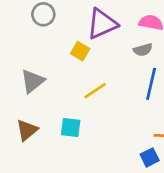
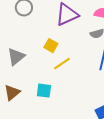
yellow square: (80, 51) -> (51, 46), moved

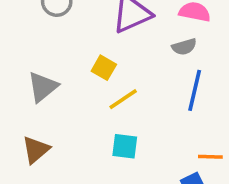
cyan square: (44, 91) -> (125, 146), moved

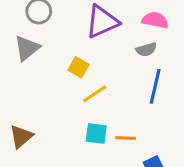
gray triangle: (43, 87) -> (27, 48), moved
orange line: (210, 157) -> (126, 138), moved

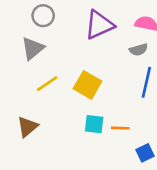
yellow square: (79, 67) -> (88, 85), moved, size x1.5
yellow line: (95, 94) -> (47, 84), moved

